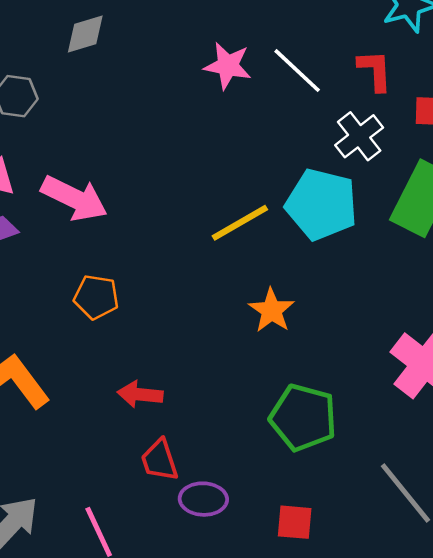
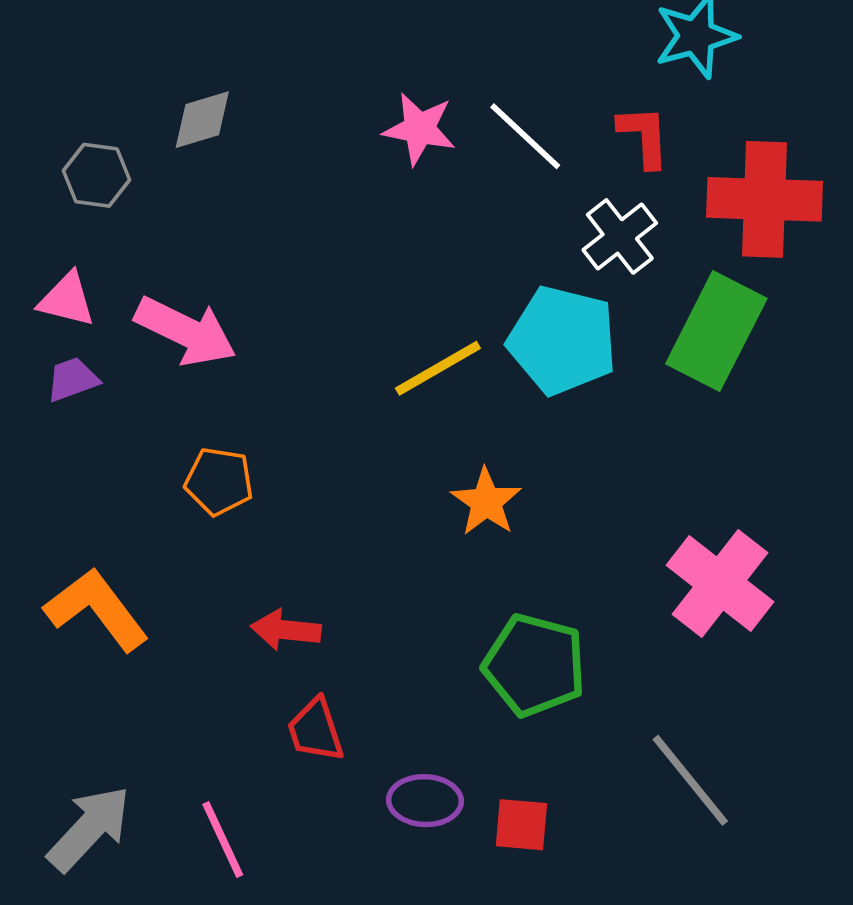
gray diamond: (85, 34) -> (202, 120), moved
purple ellipse: (203, 499) -> (425, 801), moved

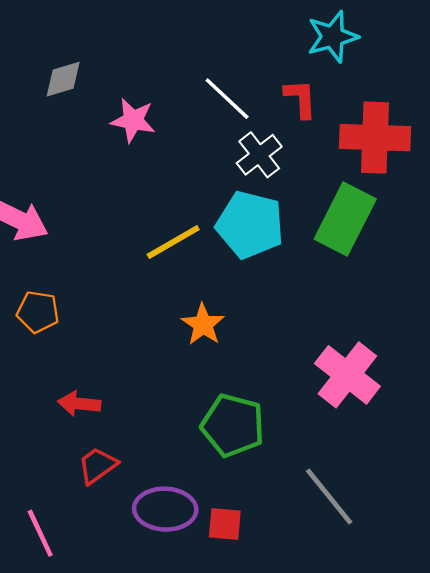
gray diamond: (202, 120) -> (63, 79), moved
pink star: (419, 129) -> (133, 120), moved
white cross: (620, 236) -> (259, 155), moved
red trapezoid: (315, 730) -> (98, 466), turned 72
purple ellipse: (425, 801) -> (165, 509), size x1.4

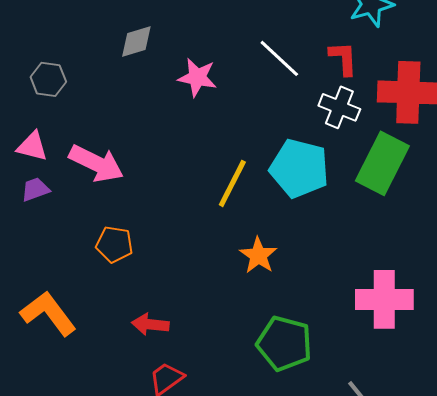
white cross: (259, 155) -> (339, 107), moved, turned -30
yellow line: (173, 242) -> (232, 183), turned -33
pink cross: (347, 375) -> (384, 299), turned -38

